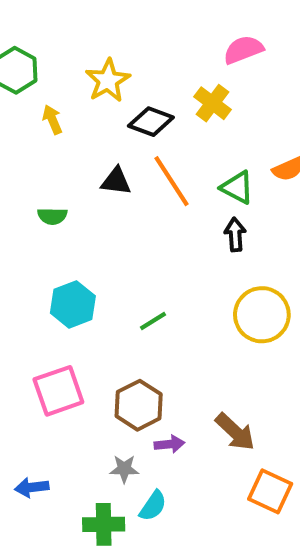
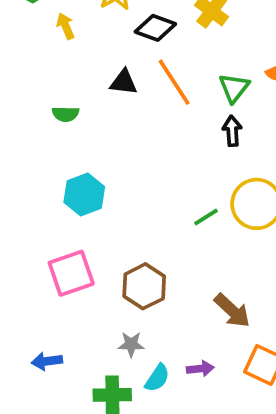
green triangle: (237, 187) -> (234, 88), turned 40
green line: (153, 321) -> (206, 217), moved
purple arrow: (169, 444) -> (200, 369), moved

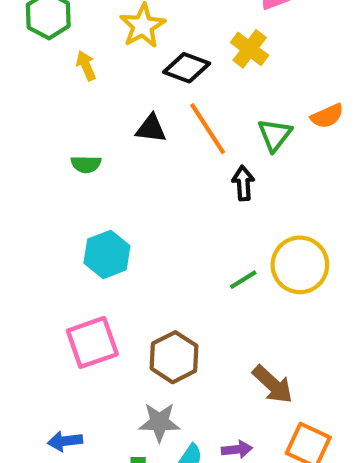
black arrow: (232, 131) -> (243, 183), moved
gray star: (131, 344) -> (159, 422), size x1.4

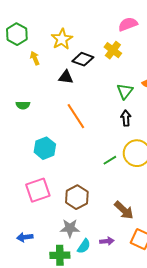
black triangle: (151, 129) -> (66, 77), moved
orange line: (208, 129) -> (76, 116), moved
green semicircle: (86, 164) -> (23, 105), moved
black arrow: (243, 183) -> (126, 118), moved

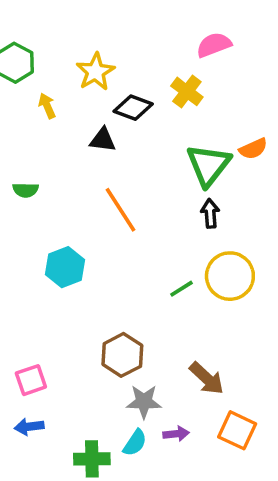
green triangle: (125, 91) -> (208, 165), size x1.5
pink square: (38, 190) -> (31, 380), moved, size x0.7
gray star: (70, 228) -> (144, 402), moved

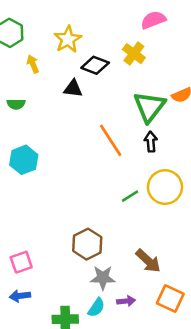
green semicircle: (26, 190) -> (16, 104), moved
orange line: (121, 210) -> (111, 140), moved
cyan hexagon: (65, 267) -> (24, 160), moved

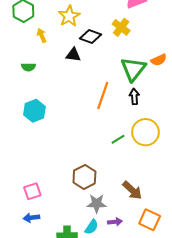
orange line: (111, 140) -> (103, 96), turned 52

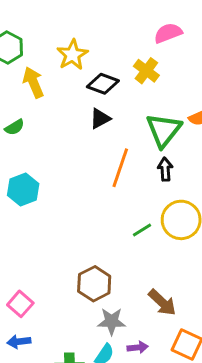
yellow arrow: (42, 35) -> (33, 82), size x1.5
black triangle: (73, 55) -> (100, 119), moved, turned -35
green semicircle: (28, 67) -> (14, 127), turned -32
pink square: (32, 191) -> (20, 304), turned -30

